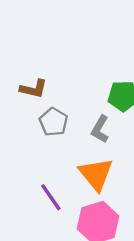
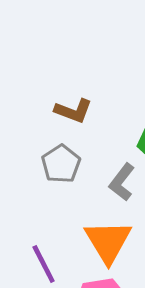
brown L-shape: (33, 89) -> (73, 111), moved

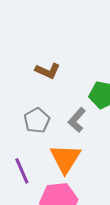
gray pentagon: (61, 164) -> (37, 120), moved

